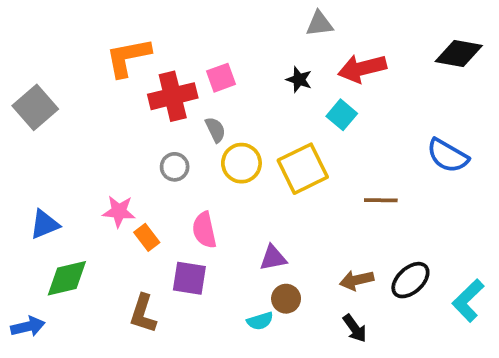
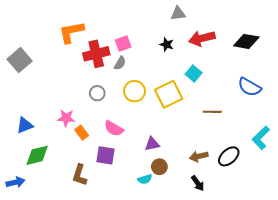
black diamond: (459, 54) -> (246, 41), moved
cyan square: (342, 115) -> (194, 74), moved
gray semicircle: (215, 130) -> (120, 63), moved, turned 56
pink semicircle: (204, 230) -> (114, 128), turned -48
cyan L-shape: (468, 301) -> (261, 138), moved

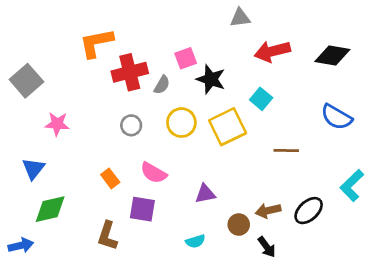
pink square: (123, 43) -> (186, 58), moved
black star: (167, 45) -> (211, 79), moved, size x1.5
pink star: (66, 118) -> (57, 124), moved
blue triangle: (25, 125) -> (33, 169), turned -30
brown circle: (159, 167) -> (239, 225), moved

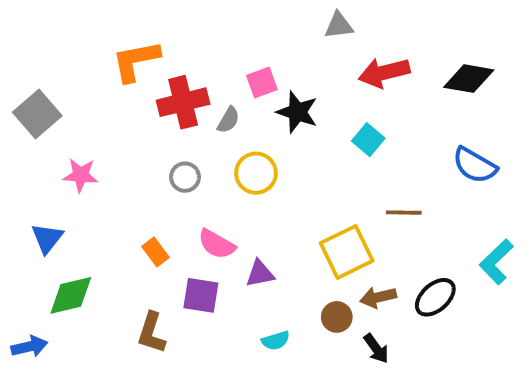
yellow square: (228, 127) -> (347, 252), moved
purple triangle: (205, 194) -> (260, 274), moved

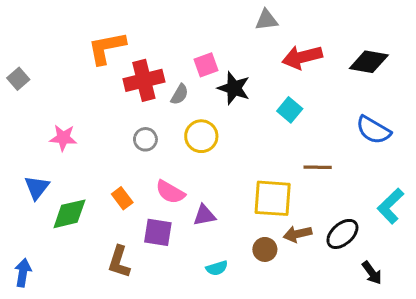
gray square: (37, 114) -> (18, 79), moved, size x0.6
yellow square: (347, 252) -> (273, 198), turned 30
green diamond: (71, 295) -> (69, 214), moved
blue arrow: (29, 347) -> (23, 273), turned -68
black arrow: (376, 348) -> (372, 273), moved

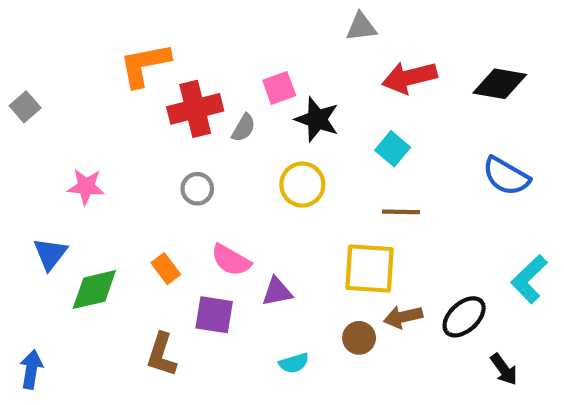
yellow circle: (201, 136) -> (302, 185), moved
brown line: (318, 167) -> (401, 212), moved

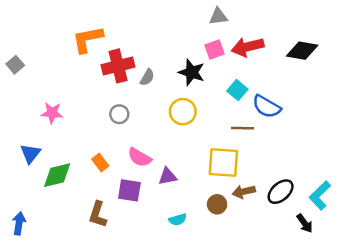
pink square: (279, 88) -> (215, 49), moved
blue semicircle: (506, 176) -> (267, 107), moved
cyan L-shape: (529, 279) -> (320, 195), moved

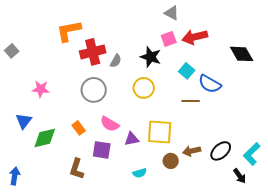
gray triangle: (218, 16) -> (172, 13), turned 35
black diamond: (302, 51) -> (242, 54), moved, turned 50
gray circle: (119, 114) -> (94, 90), size x1.6
yellow square: (223, 162) -> (160, 132), moved

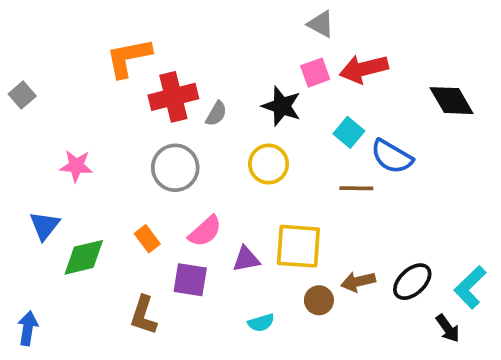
pink semicircle: (110, 124) -> (205, 231), turned -72

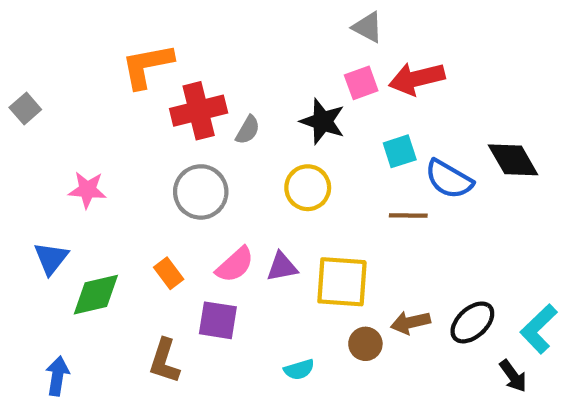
black diamond: (451, 101) -> (513, 160), moved
cyan square: (349, 132) -> (400, 151), turned 32
purple triangle: (246, 259) -> (282, 267), moved
blue arrow: (28, 328) -> (57, 376), moved

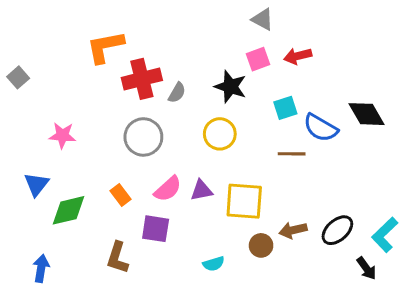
red arrow: (417, 79) -> (298, 56), size x0.7

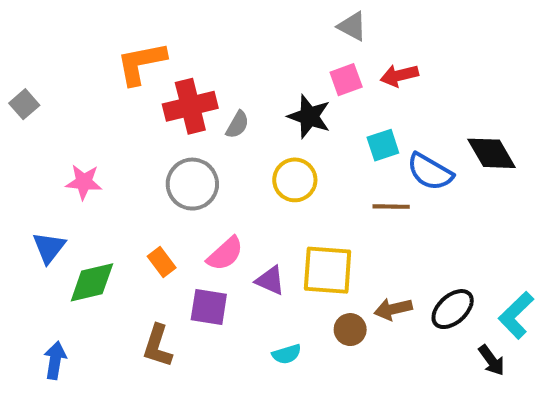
purple triangle: (201, 190) -> (270, 280), moved, turned 35

